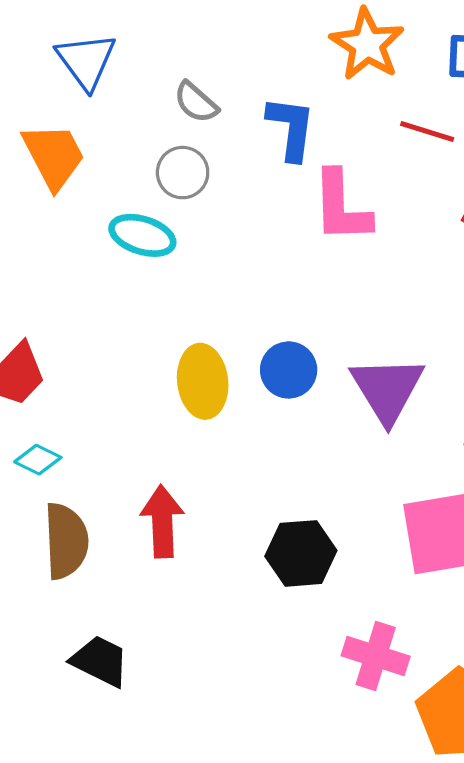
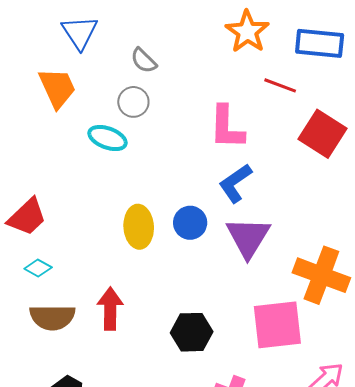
blue L-shape: (291, 128) -> (235, 183), moved, turned -135
brown semicircle: (66, 541) -> (52, 317), turned 90

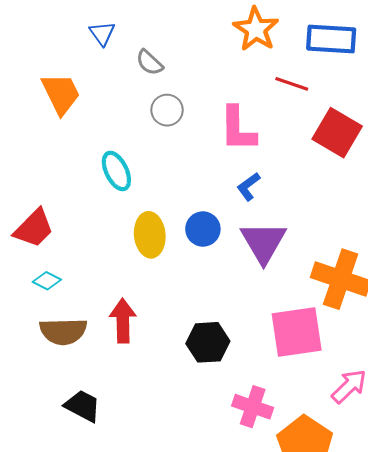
blue triangle: (80, 33) -> (102, 33), moved, size x0.7
gray circle: (133, 102) -> (167, 110), moved
cyan ellipse: (108, 138) -> (116, 171), moved, turned 45
blue L-shape: (235, 183) -> (248, 187), size x0.7

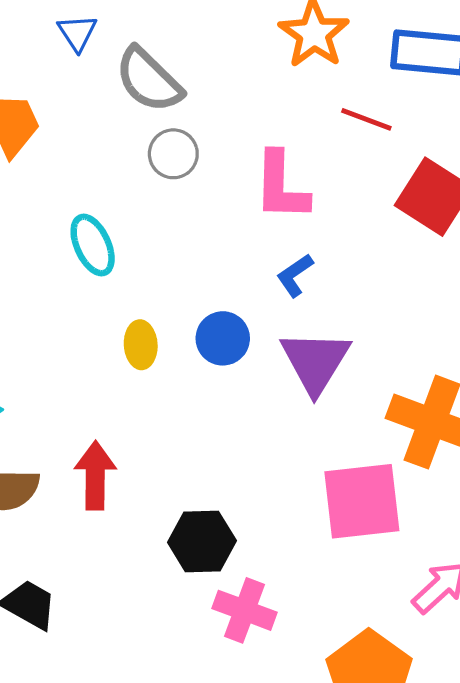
gray semicircle: (150, 63) -> (149, 80), size x1.6
yellow ellipse: (150, 235) -> (141, 345), size x0.7
black hexagon: (208, 342) -> (202, 541), moved
pink cross: (253, 407) -> (245, 610), moved

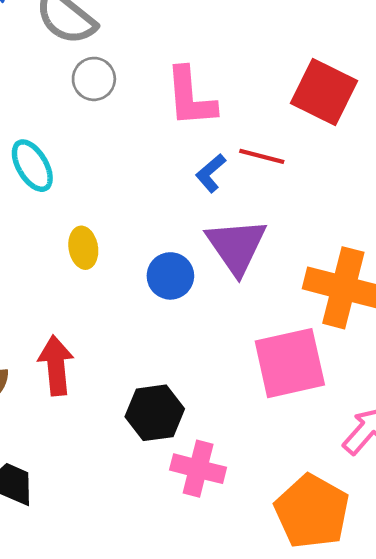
red line: (366, 119) -> (262, 156), moved
blue circle: (223, 338) -> (170, 276), moved

